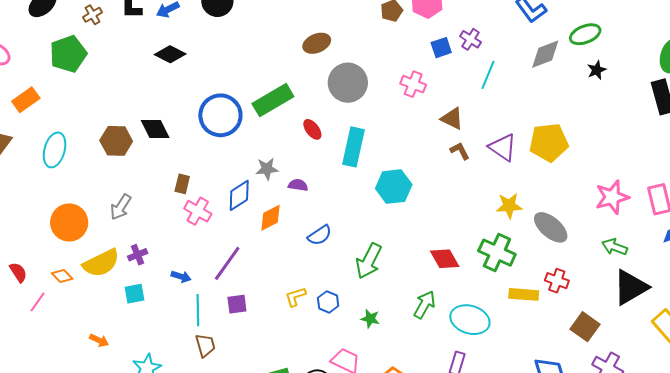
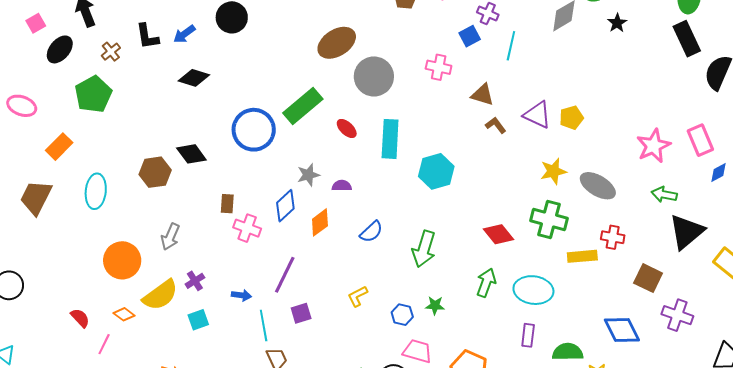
brown ellipse: (317, 43) -> (337, 43), size x1.4
blue square: (441, 48) -> (470, 36), moved
yellow pentagon: (549, 142) -> (571, 118), moved, size x0.6
blue hexagon: (328, 302) -> (402, 315), moved

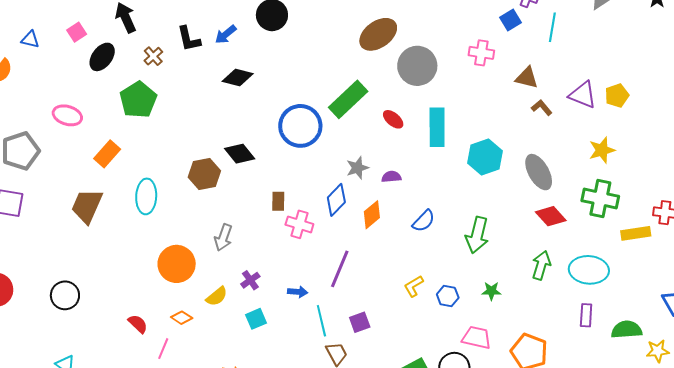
gray ellipse: (598, 186) -> (539, 172), moved, turned 33
yellow semicircle: (160, 295) -> (217, 296), size x0.6
purple square: (301, 313) -> (360, 322), moved
blue hexagon: (402, 315) -> (448, 296), moved

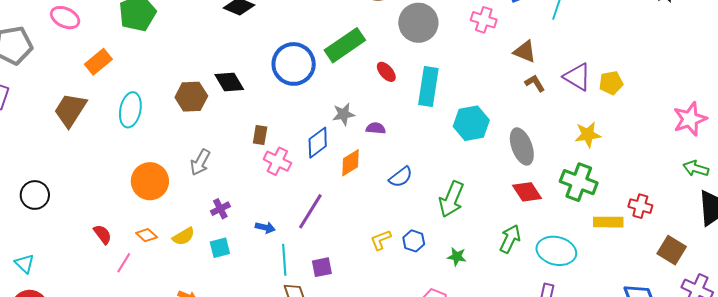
yellow semicircle: (217, 296) -> (184, 236), moved
blue hexagon: (448, 296) -> (414, 241), moved

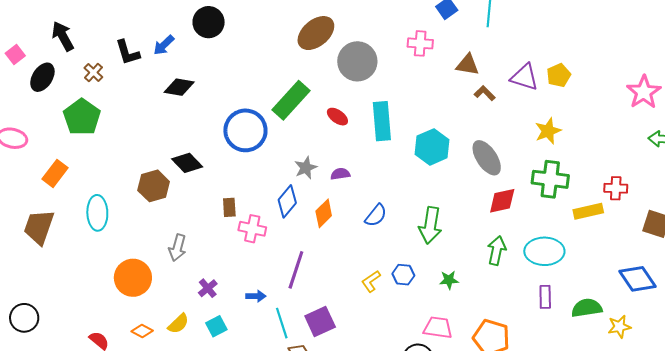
red diamond: (527, 192) -> (502, 201), turned -56
purple square: (322, 267) -> (320, 322), size x1.4

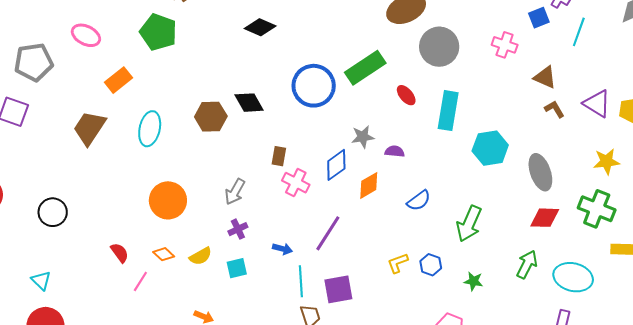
green pentagon: (82, 117) -> (158, 32), turned -30
gray arrow: (177, 248) -> (235, 192), moved

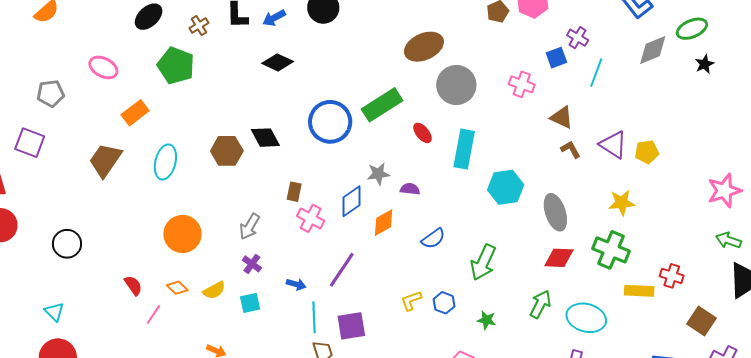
gray pentagon: (34, 62) -> (51, 93), size x0.7
purple cross: (238, 229) -> (252, 264), turned -30

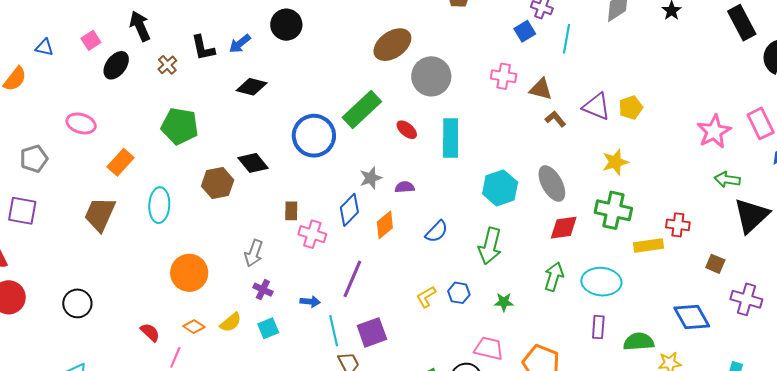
green pentagon: (176, 66) -> (180, 126), moved
pink cross: (522, 84) -> (504, 76), moved
cyan hexagon: (506, 187) -> (500, 188), moved
brown square: (701, 321) -> (715, 264), size x0.7

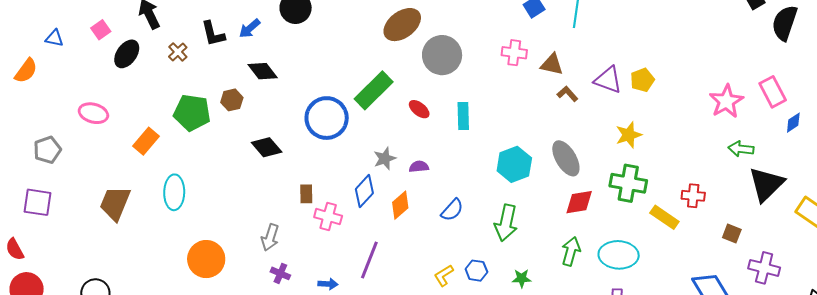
black diamond: (252, 87) -> (263, 71), turned 40
cyan rectangle: (451, 138) -> (463, 116), size x0.7
orange rectangle: (120, 162) -> (146, 141), moved
brown hexagon: (218, 183) -> (232, 100), moved, size x0.7
yellow rectangle: (649, 245) -> (664, 217), turned 44

